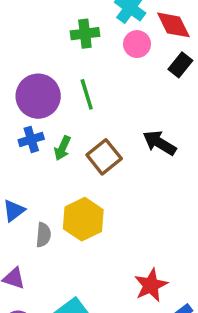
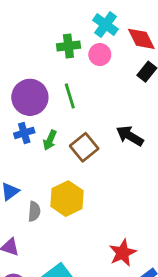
pink circle: (137, 44) -> (100, 55), moved

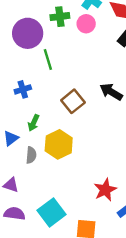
green line: (70, 96) -> (48, 60), moved
purple circle: (30, 97) -> (28, 33), moved
green arrow: (50, 140) -> (34, 123), moved

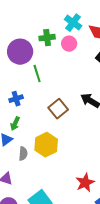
green arrow: (34, 123) -> (15, 124), moved

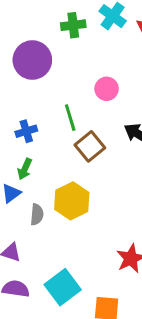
green cross: (47, 38) -> (73, 25), moved
pink circle: (69, 44) -> (107, 89), moved
green line: (37, 74) -> (70, 118), moved

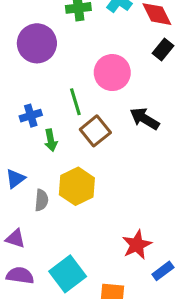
pink circle: (107, 89) -> (112, 73), size x1.5
green arrow: (25, 169) -> (51, 140), moved, turned -35

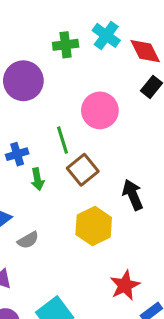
black arrow: (145, 119) -> (133, 195), moved, turned 36
yellow hexagon: (77, 186) -> (94, 226), moved
gray semicircle: (42, 200) -> (28, 240), turned 55

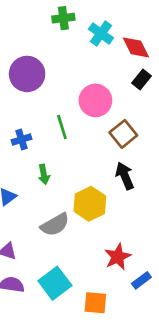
green cross: (66, 45) -> (63, 18), moved
brown square: (83, 170) -> (123, 134), moved
green arrow: (37, 179) -> (44, 174), moved
gray semicircle: (28, 240) -> (55, 225), moved, size x1.5

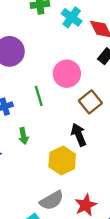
black arrow: (125, 176) -> (79, 135), moved
gray semicircle: (55, 225) -> (52, 200), moved

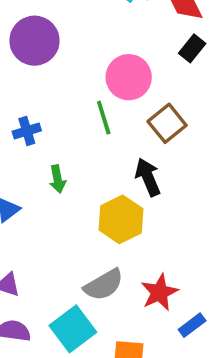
green line: (39, 96) -> (104, 118), moved

